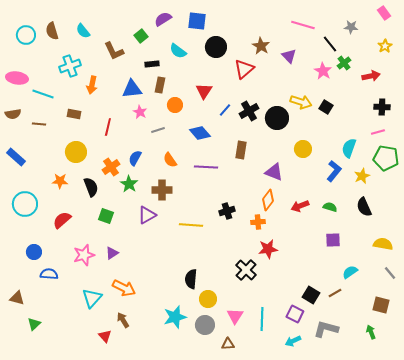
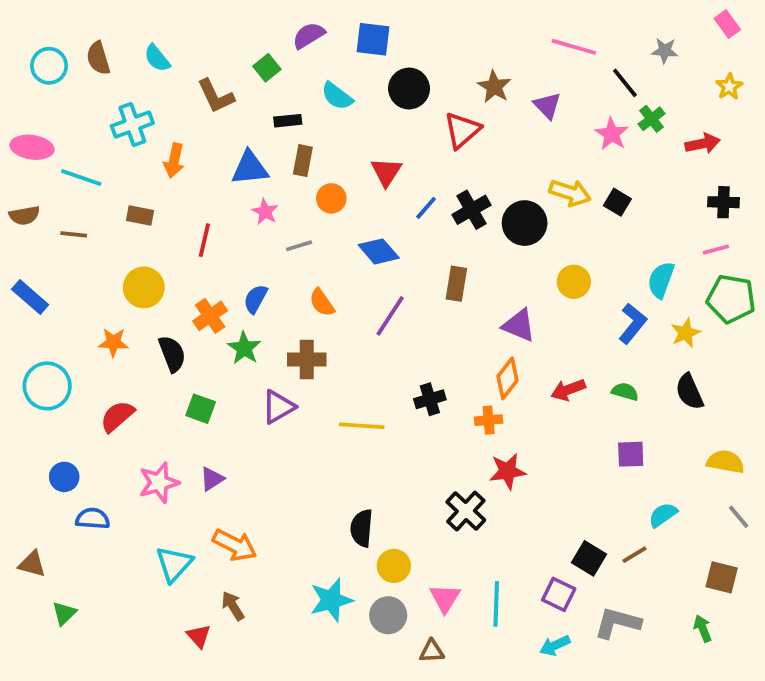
purple line: (206, 167) -> (390, 316), turned -60

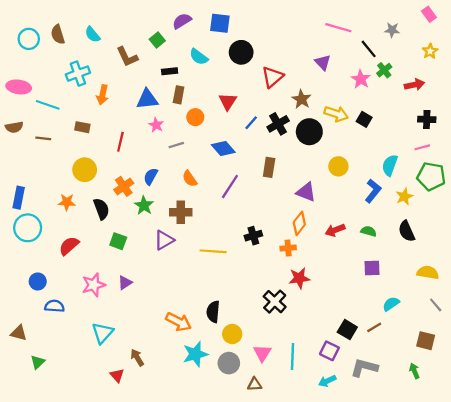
brown star: (494, 87) -> (302, 99), moved
blue rectangle: (30, 297) -> (19, 198), moved, turned 60
orange arrow: (235, 545) -> (179, 322), moved

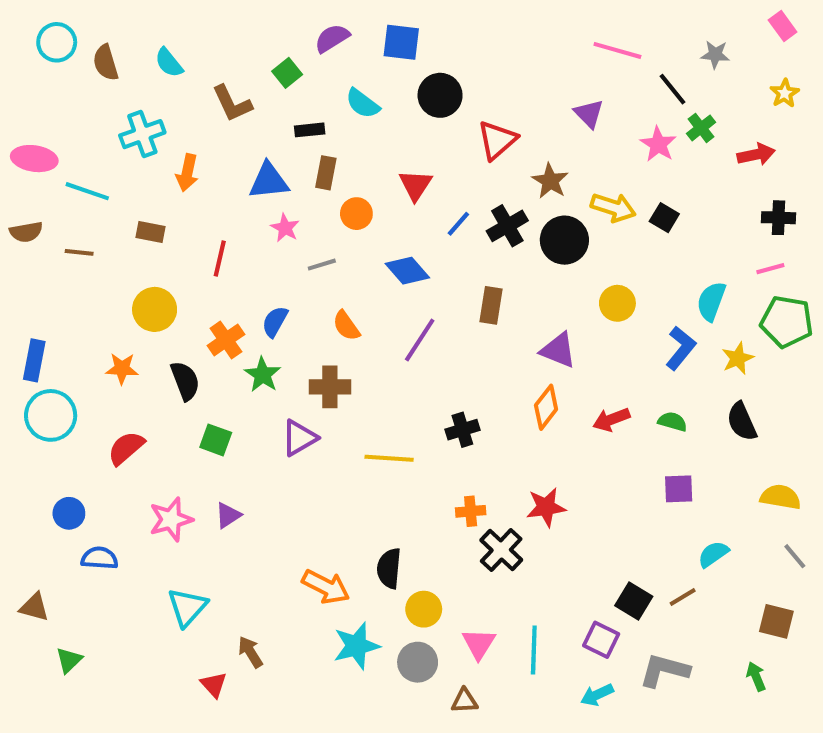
cyan circle: (29, 39) -> (57, 42), moved
orange cross: (288, 248) -> (471, 511), moved

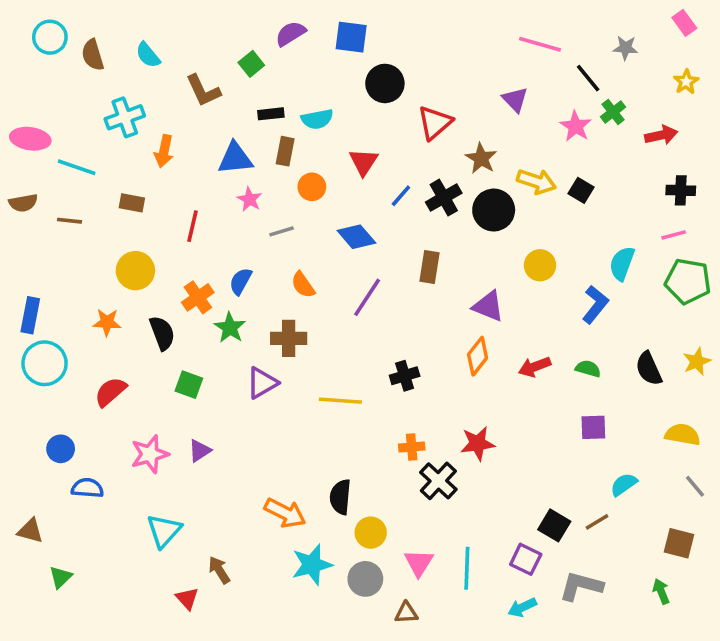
cyan semicircle: (363, 103) -> (317, 119), moved, turned -48
yellow star: (738, 358) -> (697, 361), moved

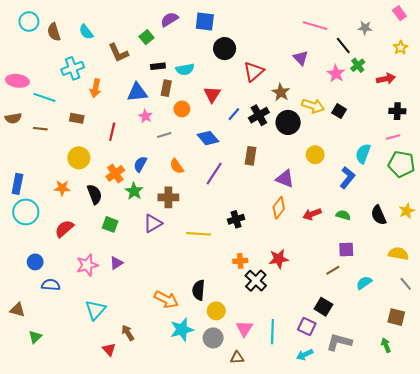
brown line: (597, 522) -> (333, 270), moved

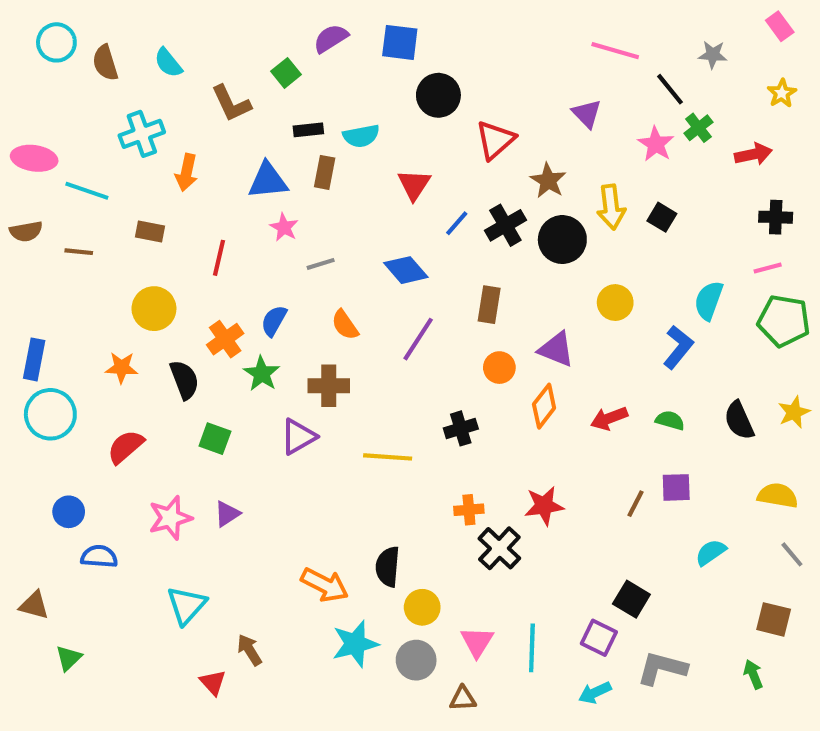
yellow arrow: (313, 106) -> (611, 207), turned 65
orange circle: (182, 109) -> (499, 368), moved
brown line: (333, 270) -> (635, 504), moved, turned -32

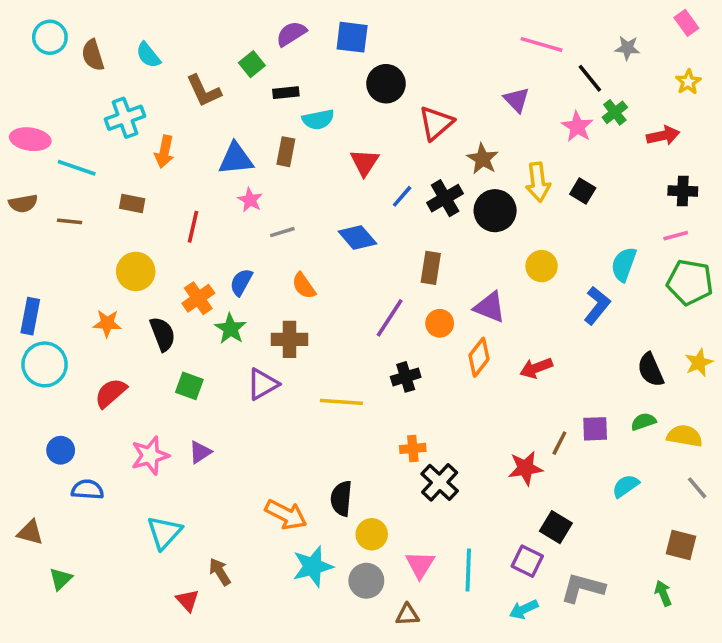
black rectangle: (308, 130) -> (286, 93), moved
purple line: (418, 339) -> (390, 318), moved
green semicircle: (670, 420) -> (643, 422), moved, turned -35
red star: (544, 506) -> (525, 468), moved

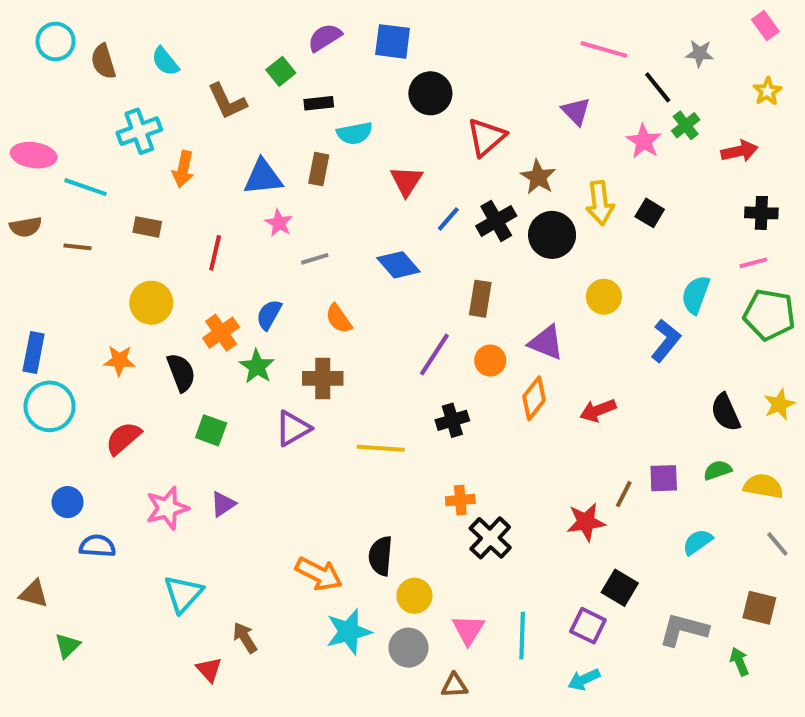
gray L-shape: (583, 588) -> (684, 630), moved

